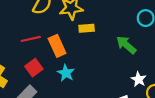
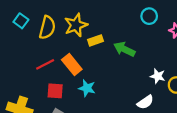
green arrow: (126, 45) -> (124, 49), moved
red square: (34, 68) -> (55, 91), turned -35

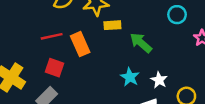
white star: (158, 76) -> (159, 80), moved
cyan star: (87, 88) -> (130, 77), moved

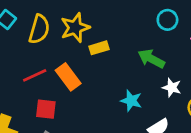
green arrow: (141, 43) -> (151, 59), moved
white star: (159, 80) -> (172, 88), moved

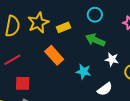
cyan circle: (167, 20) -> (95, 15), moved
yellow rectangle: (99, 48) -> (63, 27), moved
orange rectangle: (68, 77) -> (54, 55), moved

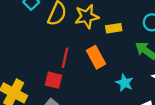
red line: (12, 60) -> (65, 58), moved, turned -60

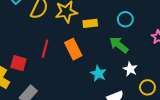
red square: (53, 80) -> (18, 63), moved

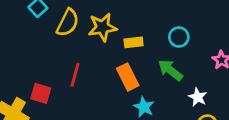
orange rectangle: (73, 49) -> (128, 77), moved
white star: (130, 69) -> (198, 97), moved

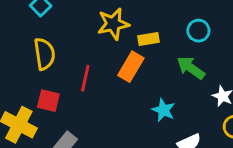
yellow semicircle: (68, 23) -> (44, 54), moved, turned -32
orange rectangle: (128, 77) -> (131, 67), moved, turned 60

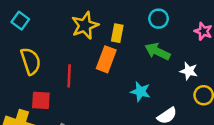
yellow rectangle: (149, 39) -> (117, 33), turned -60

